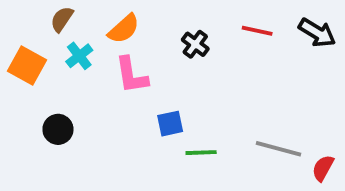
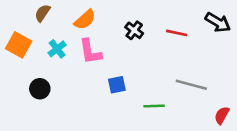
red line: (257, 31) -> (177, 33), moved
cyan cross: (79, 56) -> (57, 49), moved
gray line: (278, 149) -> (191, 85), moved
green line: (201, 153) -> (154, 106), moved

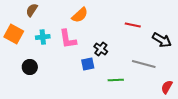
orange semicircle: (85, 20) -> (80, 15), moved
black arrow: (218, 22) -> (162, 40), moved
black cross: (134, 30) -> (101, 49), moved
cyan cross: (57, 49) -> (43, 37), turned 32

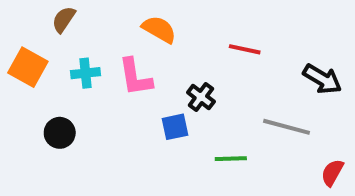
orange semicircle: (80, 15) -> (159, 29), turned -108
red line: (133, 25) -> (245, 49), moved

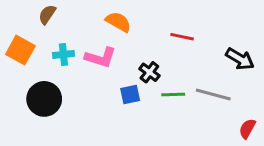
pink L-shape: (135, 77) -> (101, 57), turned -64
black circle: (60, 133) -> (44, 99), size x1.5
green line: (231, 159) -> (173, 94), moved

